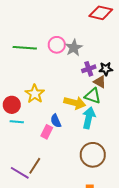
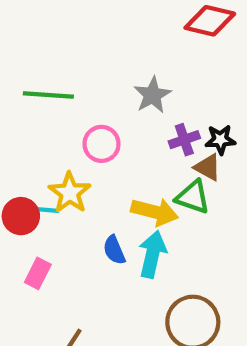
pink circle: (57, 45) -> (102, 144), moved
cyan arrow: (89, 118) -> (152, 254), moved
cyan line: (17, 122) -> (44, 210), moved
pink rectangle: (47, 132) -> (38, 273), moved

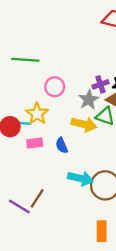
gray star: (152, 95) -> (89, 100), moved
cyan arrow: (152, 254) -> (80, 178), moved, turned 90
pink rectangle: (38, 273) -> (35, 143), moved, turned 56

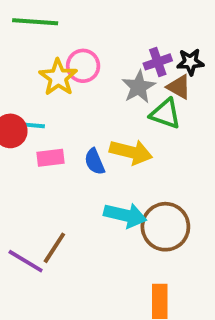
yellow star: (37, 114) -> (58, 77), moved
yellow arrow: (84, 124) -> (131, 152), moved

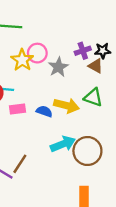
gray star: (139, 87) -> (58, 67), moved
green triangle: (165, 114) -> (93, 97), moved
blue semicircle: (95, 162) -> (44, 111), turned 133
cyan arrow: (125, 215) -> (63, 144), turned -35

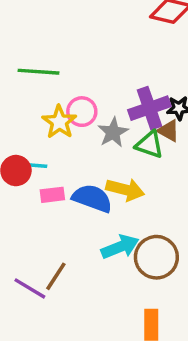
purple cross: (83, 51) -> (149, 108), size x1.6
green triangle: (93, 97) -> (149, 145), moved
blue semicircle: (44, 111) -> (92, 198), size x1.6

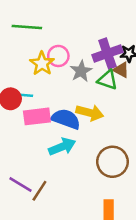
pink rectangle: (52, 195) -> (37, 116), size x1.5
cyan arrow: (120, 247) -> (62, 147), moved
brown line: (56, 276) -> (39, 191), moved

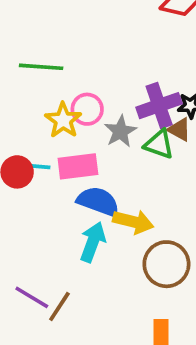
yellow arrow: (90, 113) -> (133, 222), moved
pink rectangle: (37, 116) -> (78, 166), moved
cyan arrow: (62, 147) -> (93, 242), turned -48

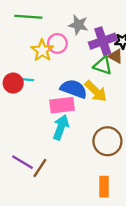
gray star: (120, 131) -> (78, 25), moved, turned -30
pink rectangle: (78, 166) -> (62, 105), moved
blue semicircle: (98, 201) -> (74, 89), moved
yellow arrow: (133, 222) -> (96, 91), moved, turned 30

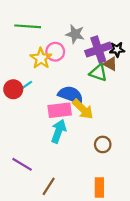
cyan line: (26, 80) -> (25, 86), turned -40
yellow arrow: (96, 91) -> (83, 109), moved
brown circle: (107, 141) -> (103, 144), size x0.6
brown line: (40, 168) -> (49, 186), moved

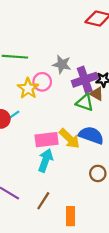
blue semicircle: (71, 95) -> (91, 135), moved
brown circle: (103, 144) -> (98, 173), moved
brown line: (49, 186) -> (43, 201), moved
orange rectangle: (99, 188) -> (71, 216), moved

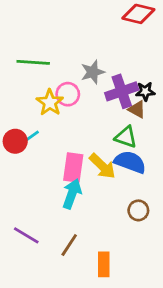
gray star: (62, 64) -> (93, 72), turned -30
green triangle: (85, 103) -> (126, 137), moved
pink rectangle: (47, 140) -> (73, 168), turned -75

